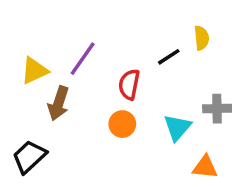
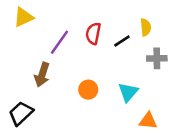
yellow triangle: (34, 71) -> (23, 17), moved
red semicircle: (129, 84) -> (93, 33), moved
gray cross: (217, 109) -> (157, 58), moved

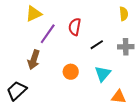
yellow triangle: (23, 17) -> (34, 14), moved
yellow semicircle: (146, 27) -> (124, 14), moved
black line: (122, 41) -> (97, 45), moved

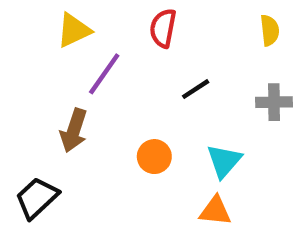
red semicircle: (75, 27) -> (163, 28), moved
black line: (97, 45) -> (196, 89), moved
orange triangle: (119, 97) -> (215, 211), moved

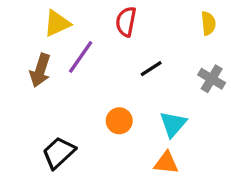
gray cross: (274, 102) -> (212, 79), turned 32
brown arrow: (74, 130) -> (40, 70), moved
black trapezoid: (37, 198) -> (59, 153), moved

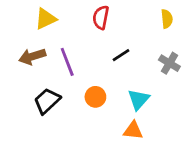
purple line: (81, 57) -> (67, 62), moved, turned -56
brown arrow: (40, 70) -> (32, 56), turned 55
black trapezoid: (59, 153) -> (47, 101), moved

